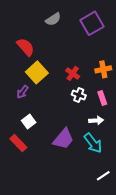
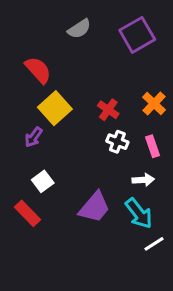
orange cross: (103, 69) -> (154, 104), turned -35
white line: (103, 176) -> (154, 244), moved

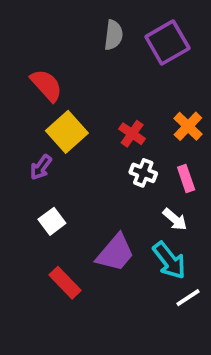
gray semicircle: (79, 29) -> (113, 35), moved, turned -50
white arrow: (143, 180) -> (175, 219), turned 45
red rectangle: (27, 213) -> (65, 283), moved

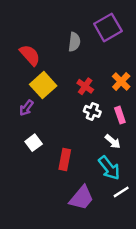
gray semicircle: (113, 35) -> (74, 42), moved
purple trapezoid: (115, 253) -> (82, 198), moved
red rectangle: (65, 283) -> (65, 160), moved, turned 55

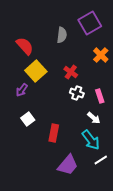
orange cross: (121, 81) -> (101, 55), moved

